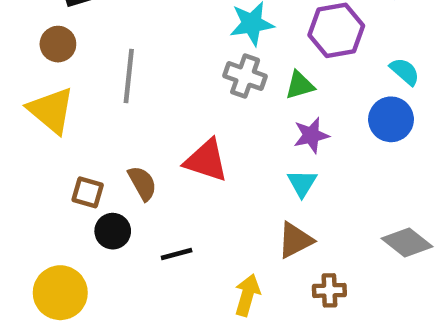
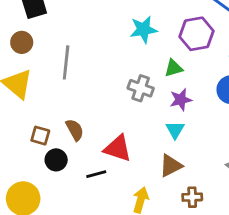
gray cross: (245, 76) -> (141, 88), moved
red triangle: (206, 160) -> (118, 148), moved

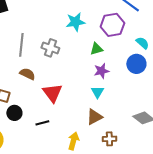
gray cross: (141, 88) -> (50, 48), moved
brown semicircle: (75, 130) -> (27, 74), moved, turned -35
red triangle: (118, 148) -> (52, 93), moved, turned 35

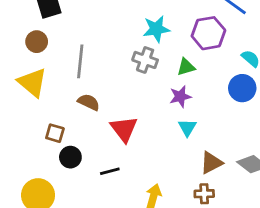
gray cross: (50, 48) -> (145, 60), moved
purple star: (101, 71) -> (180, 97), moved
brown triangle: (94, 117) -> (211, 163), moved

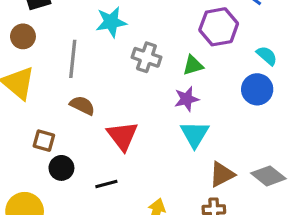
cyan star: (156, 29) -> (111, 22), moved
cyan triangle: (187, 128) -> (195, 134), size x1.4

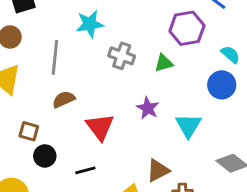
purple star: (187, 99) -> (148, 108), moved, turned -30
brown semicircle: (82, 105) -> (64, 99), turned -50
cyan triangle: (195, 134) -> (188, 125), moved
brown triangle: (222, 174) -> (158, 170), moved

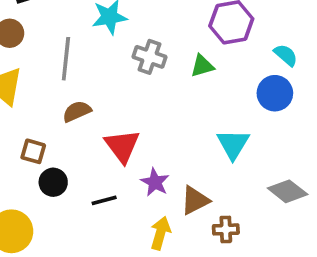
purple star: (148, 108) -> (155, 182), moved

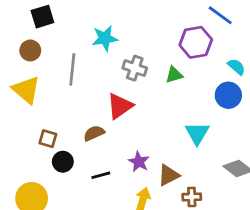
brown semicircle: (77, 111) -> (94, 133), moved
red triangle: (122, 146) -> (120, 106), moved, turned 32

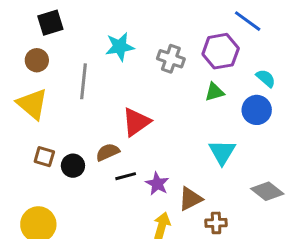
gray cross: (135, 68) -> (171, 59), moved
green triangle: (174, 75) -> (215, 92), moved
brown square: (48, 139) -> (44, 157), moved
black circle: (63, 162) -> (73, 166), moved
black line: (101, 175) -> (126, 176), moved

